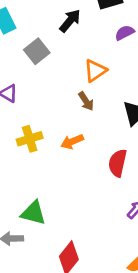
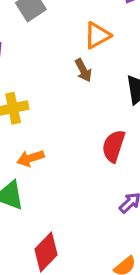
orange arrow: (72, 142) -> (30, 158), moved

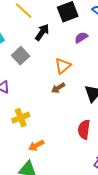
brown arrow: (83, 70) -> (58, 88), turned 96

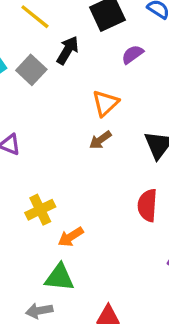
gray square: (21, 56) -> (31, 70), moved
yellow cross: (21, 118) -> (40, 210), moved

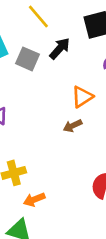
gray square: (31, 70) -> (27, 59), turned -30

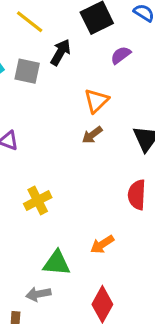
orange arrow: (34, 199) -> (102, 244), moved

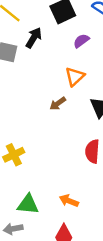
orange triangle: (96, 101) -> (75, 77), moved
orange arrow: (102, 244) -> (69, 201), moved, turned 54

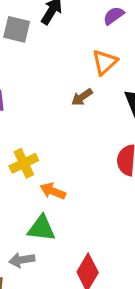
orange arrow: (69, 201) -> (53, 191), moved

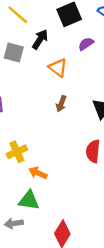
orange triangle: (105, 62) -> (58, 68), moved, turned -42
brown arrow: (82, 97) -> (61, 104), turned -35

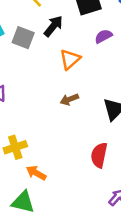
orange triangle: (58, 68) -> (70, 59), turned 36
brown arrow: (61, 104) -> (69, 99), turned 42

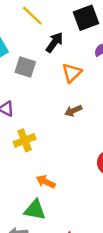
gray square: (23, 38) -> (25, 67), moved
yellow cross: (15, 147) -> (25, 140), moved

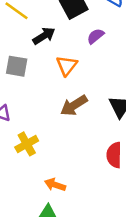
black arrow: (54, 42) -> (44, 36), turned 30
brown arrow: (73, 111) -> (74, 105), size x1.5

